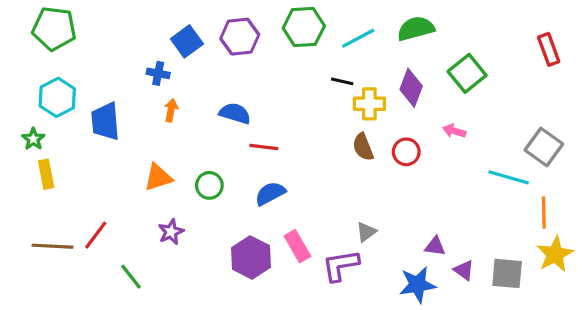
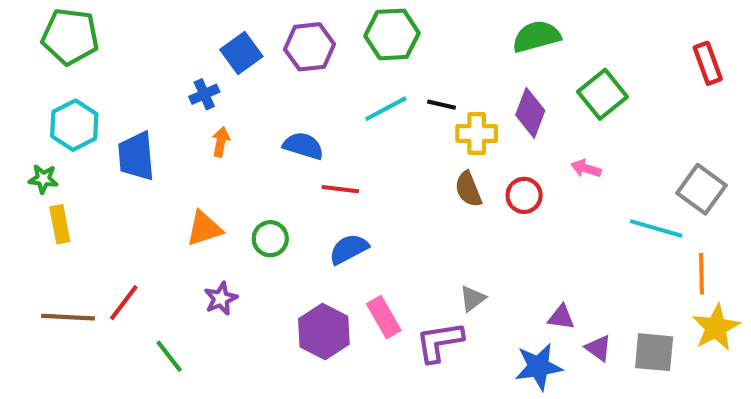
cyan line: (358, 38) -> (386, 109), moved
blue cross: (158, 73) -> (204, 94), turned -35
green star: (33, 139) -> (43, 179), turned -30

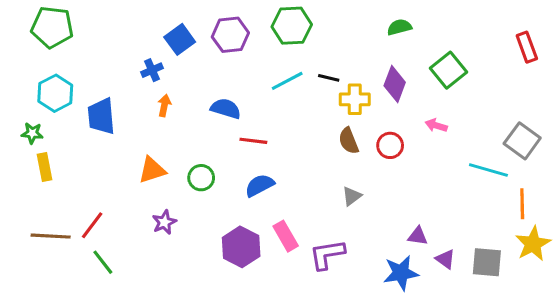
green semicircle: (536, 36) -> (399, 27), size x0.7
gray triangle: (472, 299) -> (352, 196), moved
green line: (169, 356) -> (103, 262), moved

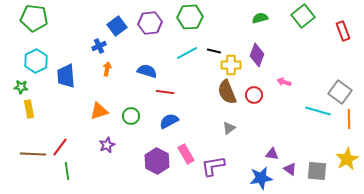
green square: (448, 70) -> (303, 16), moved
brown semicircle: (349, 141) -> (227, 92), size x1.4
orange line: (522, 204) -> (349, 119), moved
green line: (103, 262) -> (67, 171), turned 30

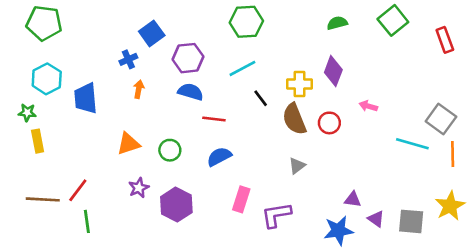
purple hexagon: (150, 23) -> (188, 58), moved
black line: (214, 51) -> (261, 98), moved, turned 40
pink rectangle: (186, 154) -> (241, 199), turned 48
purple hexagon: (157, 161) -> (176, 205), moved

